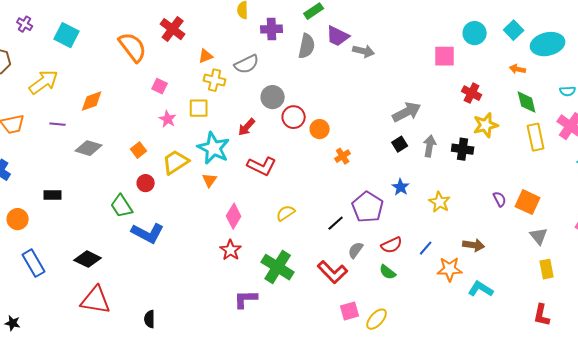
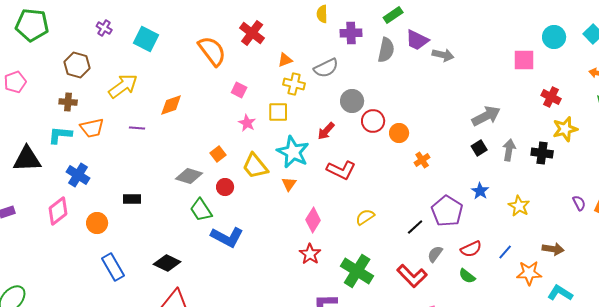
gray diamond: (89, 148) -> (189, 176), moved
yellow trapezoid: (176, 162) -> (255, 166), turned -96

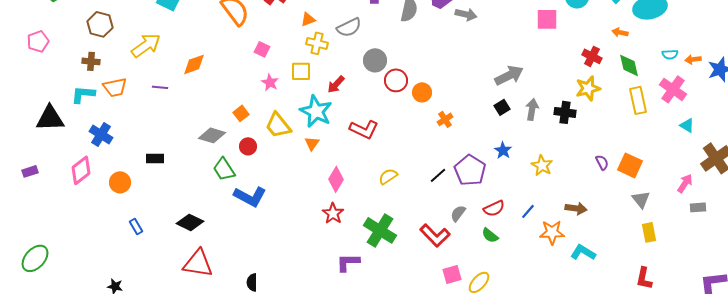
red cross: (551, 97) -> (592, 56), moved
red arrow: (326, 131) -> (336, 84), moved
black line: (415, 227) -> (438, 175), moved
blue rectangle: (113, 267) -> (136, 226), size x0.6

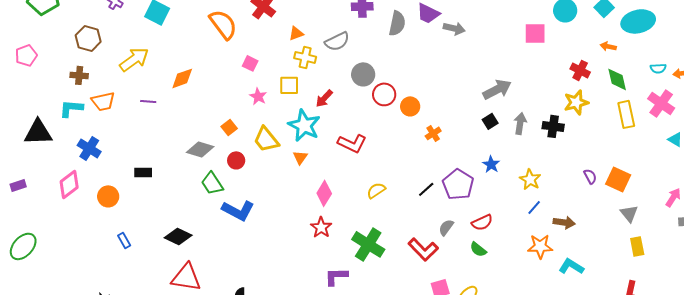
blue line: (528, 211) -> (534, 207), moved
green ellipse: (35, 258) -> (23, 246), moved

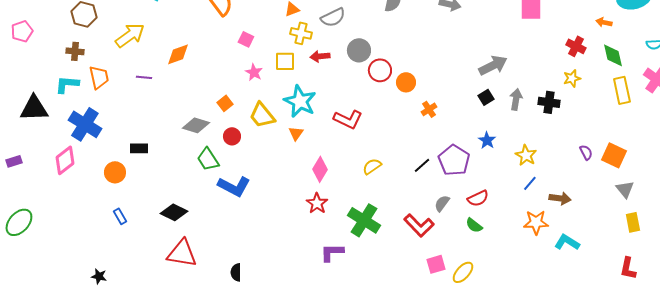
red arrow: (324, 98) -> (320, 56), moved, turned 42
orange trapezoid: (103, 101) -> (99, 77), turned -90
yellow star: (576, 102) -> (572, 78), size x0.7
blue cross: (89, 148) -> (85, 124), size x1.4
orange circle: (108, 196) -> (115, 172), moved

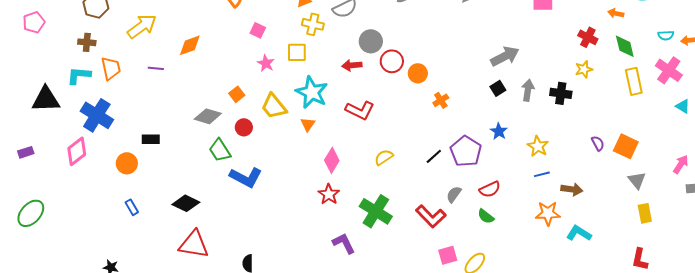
red arrow: (320, 56) -> (352, 65), moved
blue line: (530, 183) -> (542, 174), turned 35
purple L-shape: (332, 252) -> (344, 243), turned 65

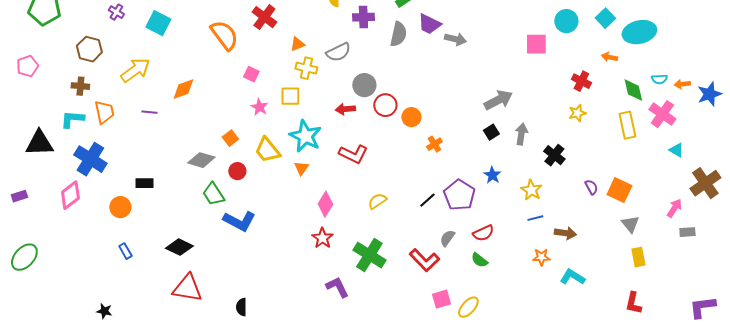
green diamond: (625, 46) -> (633, 90), moved
black cross: (561, 93) -> (554, 155), moved, turned 30
orange star: (548, 213) -> (541, 257), size x0.7

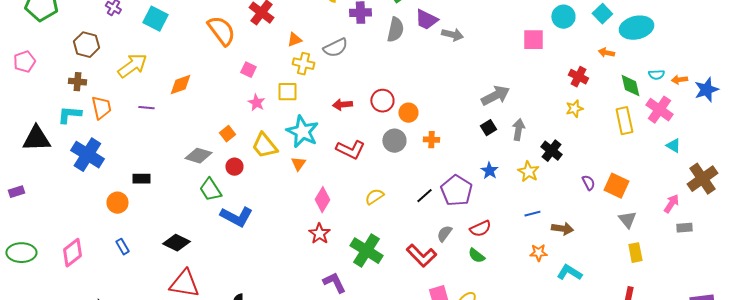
gray circle: (364, 85) -> (394, 141), moved
orange cross: (434, 144) -> (431, 140), turned 35
yellow star: (531, 190) -> (528, 172), moved
pink diamond: (70, 195) -> (72, 253), moved
green ellipse: (24, 257) -> (21, 253), turned 48

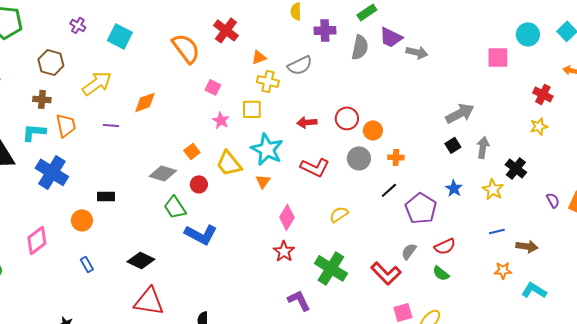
black line: (424, 196) -> (389, 190), moved
pink diamond: (72, 253) -> (37, 240), moved

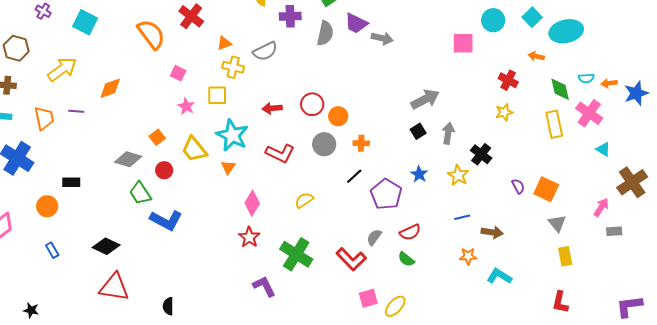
orange trapezoid: (66, 125) -> (44, 118), moved

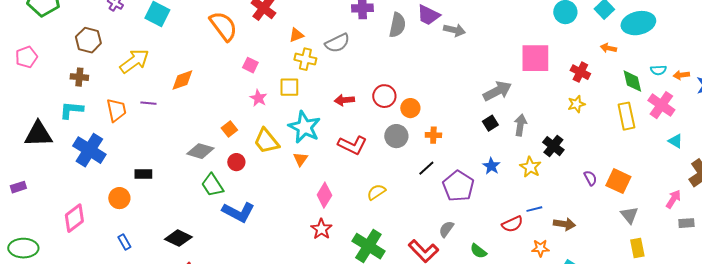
pink square: (463, 43) -> (535, 58), moved, size x1.4
red semicircle: (410, 232) -> (512, 224), moved

